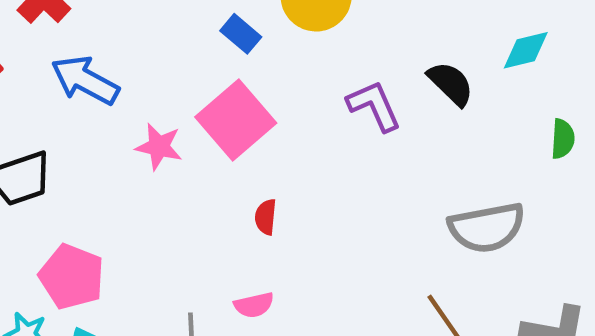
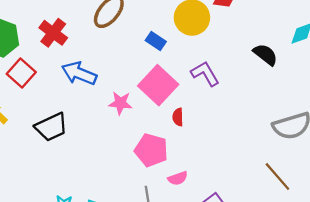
purple L-shape: (374, 106) -> (205, 74), moved
red semicircle: (266, 217) -> (178, 117), moved
pink pentagon: (72, 277) -> (151, 150), moved

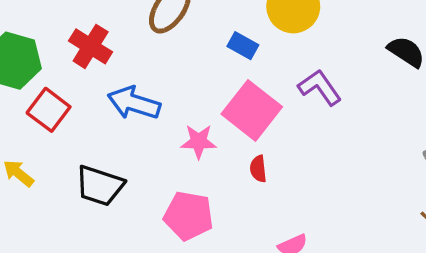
red semicircle: (178, 117) -> (258, 169), moved
black trapezoid: (51, 127) -> (100, 186), turned 48
pink pentagon: (151, 150) -> (189, 216), moved

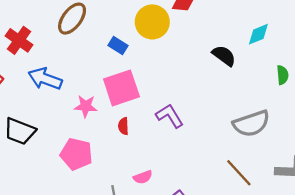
purple L-shape: (320, 87) -> (170, 116), moved
pink square: (252, 110) -> (121, 88), turned 30

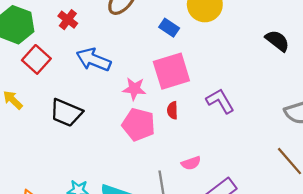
red cross: (19, 40) -> (68, 20), size x0.7
pink pentagon: (76, 154) -> (138, 124), moved

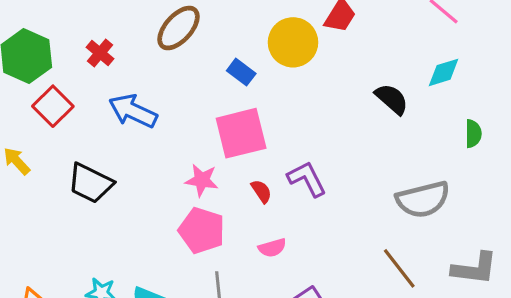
pink star: (134, 89) -> (202, 180), moved
red semicircle: (172, 110) -> (261, 191), moved, turned 144
pink pentagon: (138, 124) -> (202, 230), moved
pink semicircle: (191, 163) -> (272, 248), moved

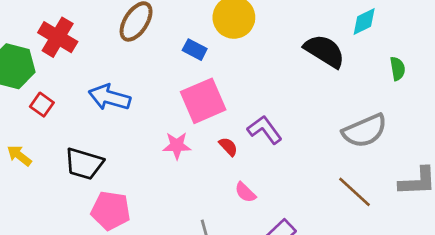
red cross: (100, 53) -> (58, 37), moved, size x1.6
black semicircle: (392, 99) -> (324, 51), size x1.4
red square: (53, 106) -> (42, 105), size x0.7
pink pentagon: (202, 230) -> (111, 211), moved
pink semicircle: (272, 248) -> (245, 192), turned 70

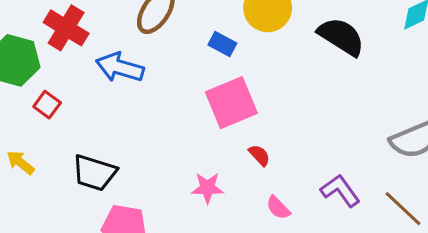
black semicircle: (324, 51) -> (341, 37), moved
blue arrow: (109, 97) -> (120, 67), moved
purple L-shape: (265, 130) -> (340, 191), moved
pink star: (177, 146) -> (207, 188), moved

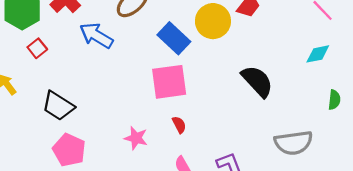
black semicircle: (341, 37) -> (257, 81), moved
blue rectangle: (222, 44) -> (174, 38), size x1.6

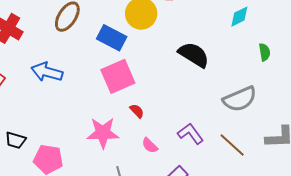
blue arrow: (96, 36) -> (47, 72), moved
black trapezoid: (58, 106) -> (16, 140), moved, size x0.7
pink star: (136, 138) -> (103, 133), size x1.5

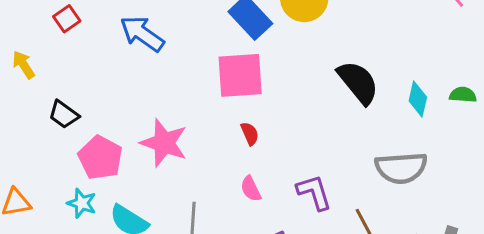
cyan diamond: (239, 17) -> (418, 99), moved, turned -70
green semicircle: (265, 52) -> (463, 95), moved, turned -96
pink star: (103, 133) -> (164, 143), moved

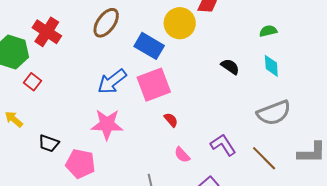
blue arrow: (142, 34) -> (112, 81), moved, turned -56
black semicircle: (358, 82) -> (230, 67), size x0.6
green semicircle: (463, 95) -> (268, 31), moved
pink star: (164, 143) -> (107, 124), moved

